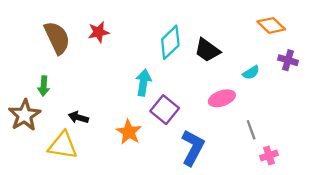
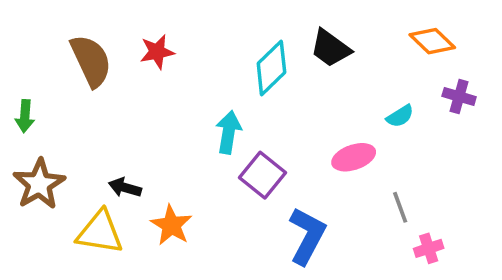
black trapezoid: (207, 50) -> (330, 48), moved
green arrow: (44, 86) -> (25, 116), moved
orange star: (129, 132) -> (171, 225), moved

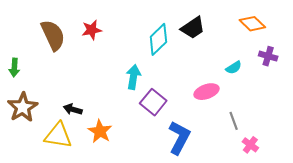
black trapezoid: (330, 48) -> (193, 28), turned -70
pink cross: (429, 248) -> (250, 145), turned -35

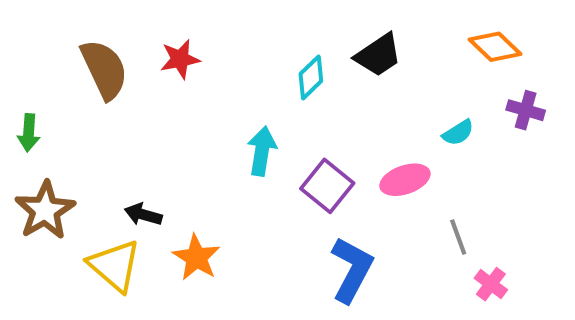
cyan diamond: (158, 39) -> (311, 77), size x0.7
purple square: (153, 102) -> (327, 186), moved
yellow triangle: (58, 135) -> (115, 266), turned 32

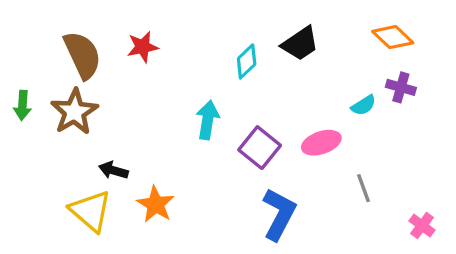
purple cross: (526, 110) -> (401, 87), moved
brown star: (45, 210) -> (74, 112), moved
pink cross: (491, 284) -> (422, 226), moved

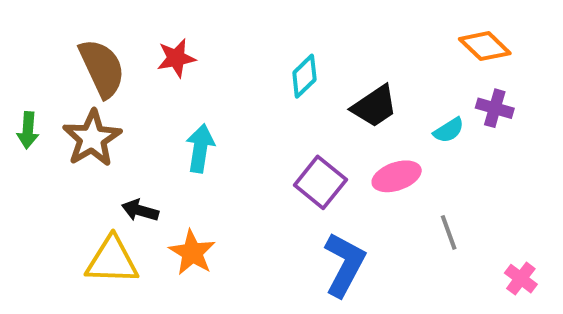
black trapezoid: (300, 44) -> (375, 106), moved
cyan arrow: (208, 120) -> (200, 148), moved
yellow triangle: (91, 211) -> (112, 261), turned -39

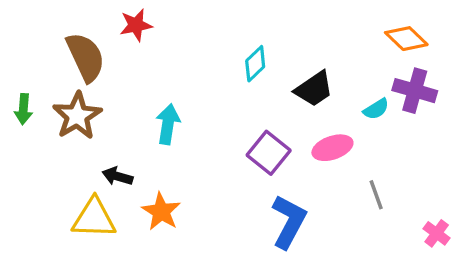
red star: (176, 58) -> (136, 25), moved
purple cross: (495, 108) -> (415, 91), size x1.4

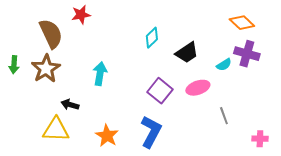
orange star: (161, 212) -> (107, 136), moved
blue L-shape: (289, 222) -> (151, 132), moved
pink cross: (437, 233) -> (260, 139), turned -35

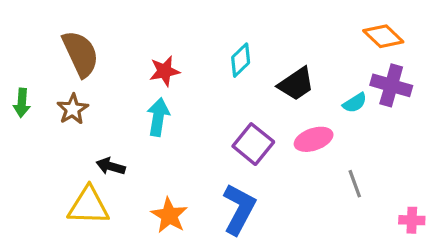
red star: (81, 15) -> (165, 71), moved
brown star: (46, 69) -> (73, 109), size x0.7

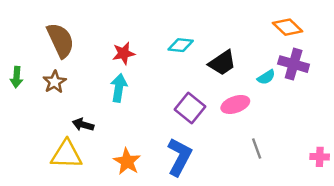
cyan diamond: (241, 60) -> (181, 45), turned 50
gray line: (355, 184) -> (257, 148), moved
pink cross: (412, 220) -> (320, 157), moved

